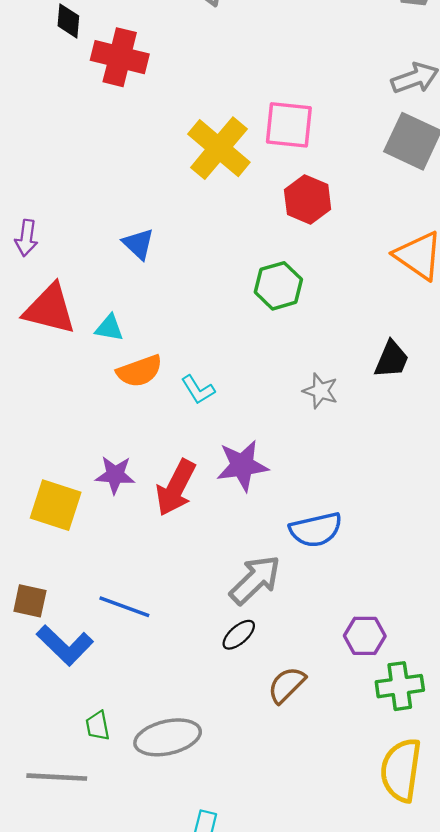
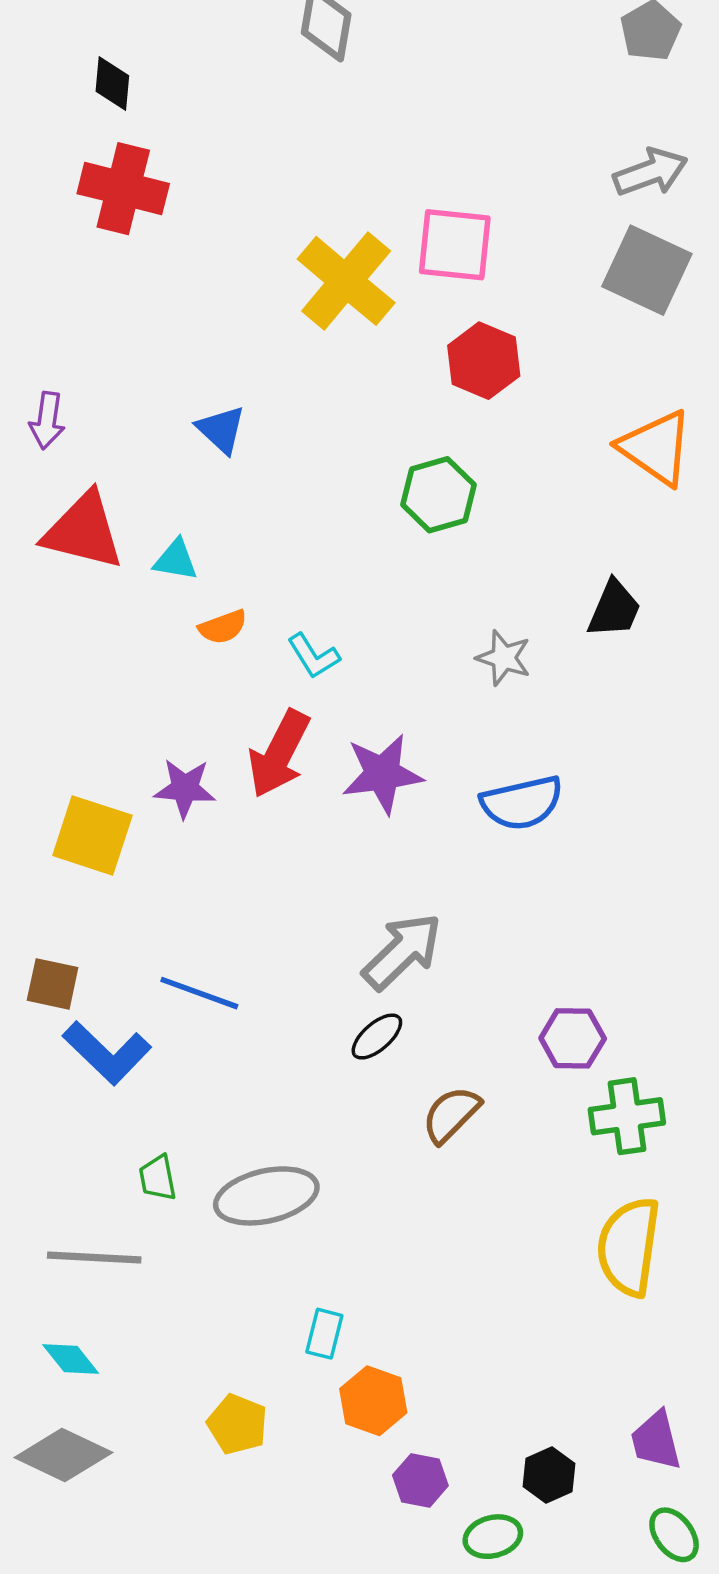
red cross: (120, 57) -> (123, 189), moved
orange semicircle: (140, 371) -> (223, 627), size x0.7
red arrow: (176, 488) -> (279, 754), moved
blue semicircle: (316, 530) -> (522, 803), moved

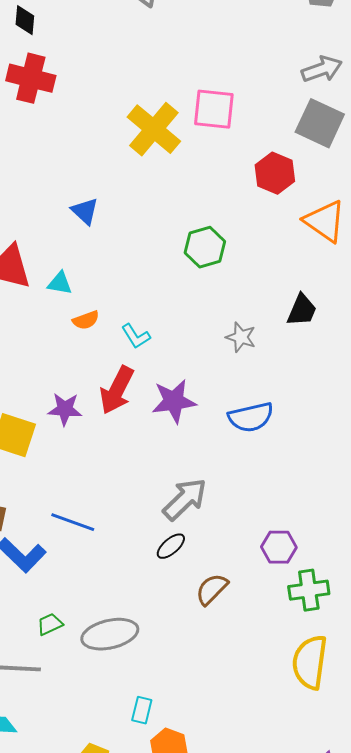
red hexagon: (484, 361) -> (275, 173), moved
green trapezoid: (158, 1178) -> (50, 624), turned 76

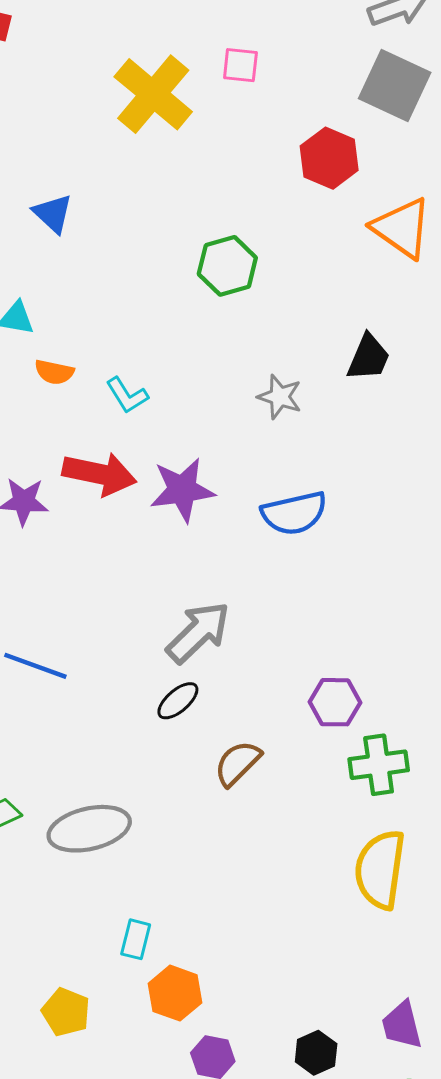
pink square: (214, 109) -> (240, 65), size x0.6
orange semicircle: (86, 320) -> (54, 372), turned 32
red arrow: (117, 390) -> (99, 474), turned -105

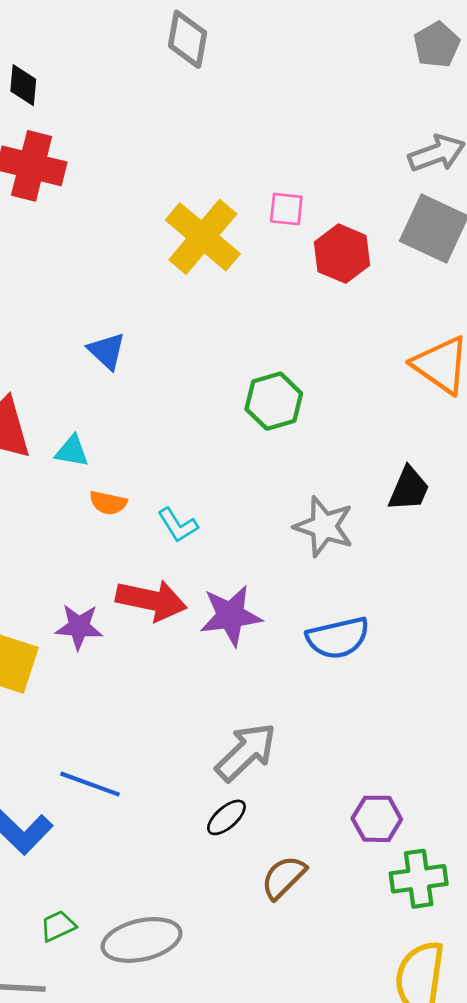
red hexagon: (329, 158) -> (342, 254), moved
gray star: (280, 397) -> (324, 526), size x1.4

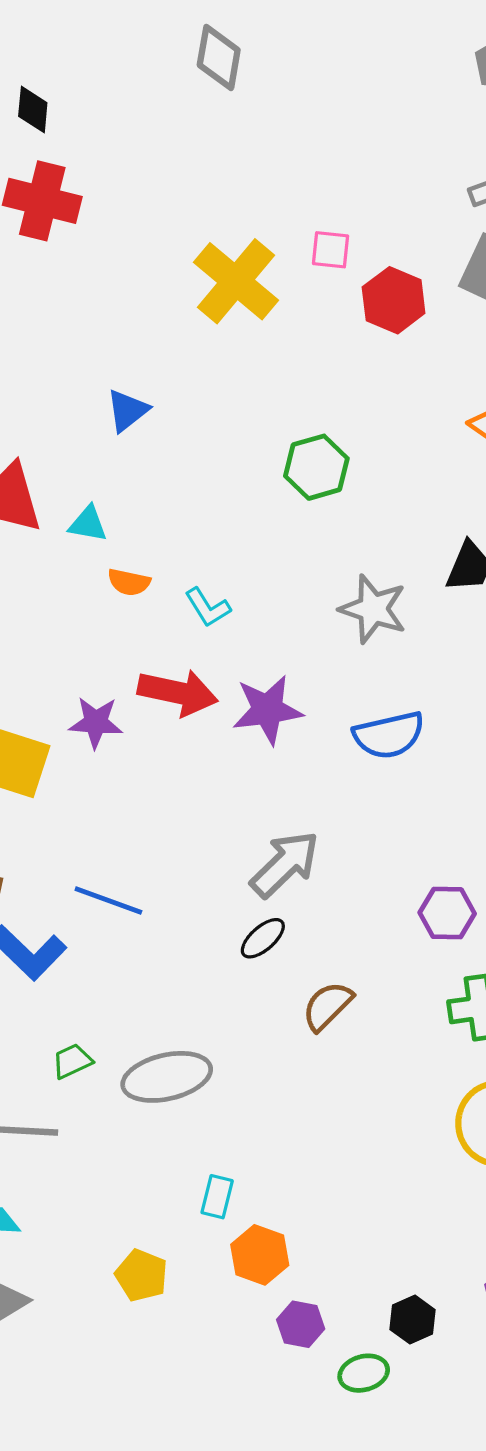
blue triangle: (107, 351) -> (127, 410), turned 39
purple hexagon: (377, 819) -> (447, 913), moved

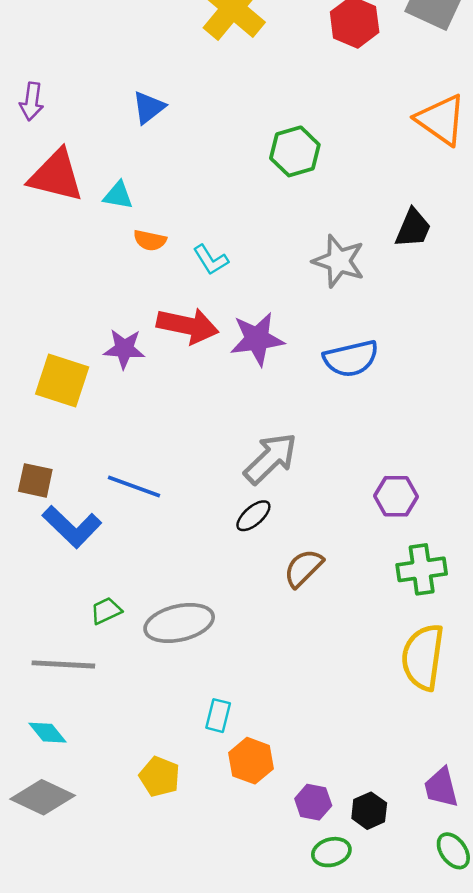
purple hexagon: (301, 1324) -> (313, 802), moved

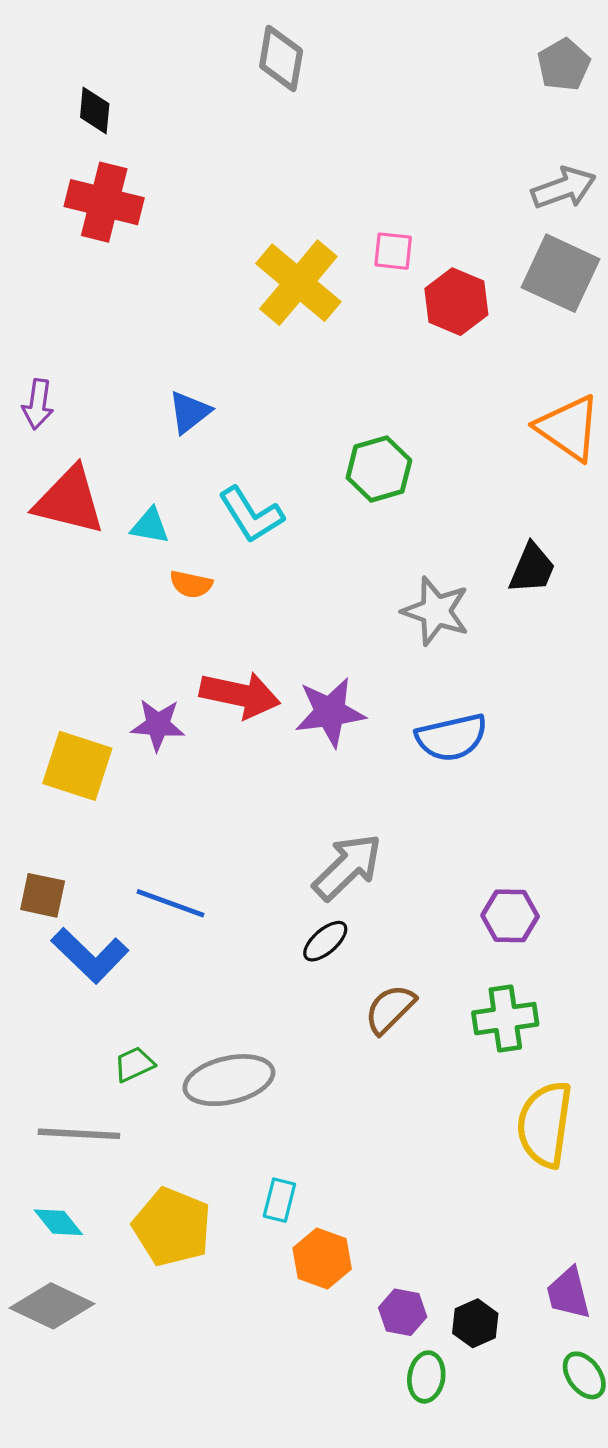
cyan L-shape: (211, 260) -> (251, 515), moved, size x1.4
green cross: (422, 569) -> (505, 1019), moved
yellow pentagon: (160, 777) -> (172, 1227), moved, size x1.5
green ellipse: (331, 852) -> (426, 1377), turned -66

